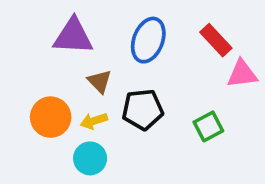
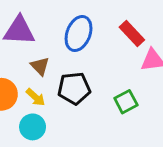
yellow arrow: (94, 121) -> (35, 97), turned -120

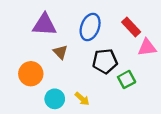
black pentagon: (74, 88) -> (105, 61), moved
yellow arrow: (35, 97) -> (82, 99), moved

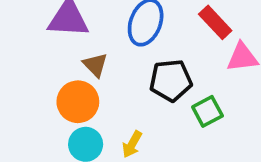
orange circle: (31, 74) -> (78, 102), moved
yellow arrow: (82, 99) -> (132, 144), turned 77

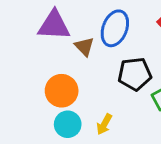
brown triangle: (95, 65) -> (84, 47), moved

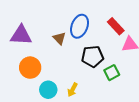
purple triangle: (54, 25) -> (21, 35), moved
orange circle: (62, 91) -> (30, 68), moved

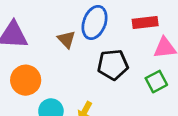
red rectangle: (116, 26) -> (145, 22), turned -54
green square: (112, 73) -> (156, 82), moved

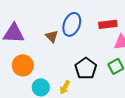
black pentagon: (113, 65) -> (86, 68), moved, turned -30

